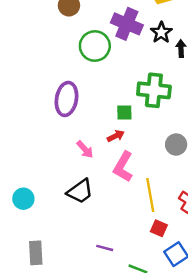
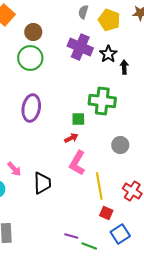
green circle: (95, 46) -> (30, 58), moved
pink arrow: (85, 149) -> (14, 169), moved
black trapezoid: (80, 191) -> (42, 183), turned -55
purple line: (105, 248) -> (71, 236), moved

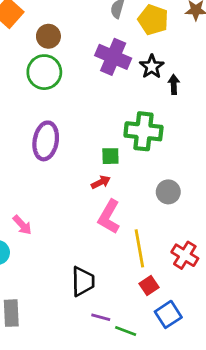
black trapezoid: (42, 183) -> (83, 281), moved
red square: (106, 213) -> (149, 286), turned 32

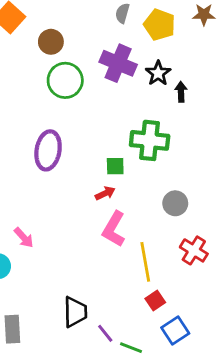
green circle: (44, 72) -> (65, 80), moved
red cross: (185, 255) -> (194, 250), moved
black trapezoid: (83, 281) -> (75, 312), moved
purple line: (101, 317) -> (105, 333), turned 36

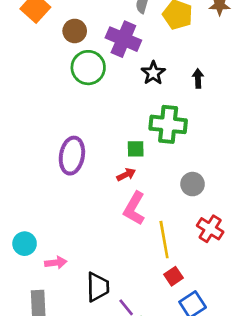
purple cross: (118, 63) -> (123, 39), moved
black star: (158, 73) -> (153, 73), moved
purple ellipse: (48, 150) -> (72, 156), moved
pink arrow: (24, 238) -> (56, 263), moved, turned -55

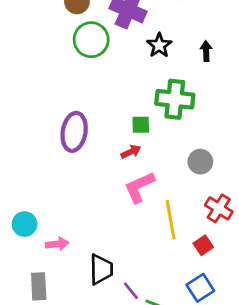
pink L-shape: (134, 208) -> (139, 187), turned 36
red square: (174, 276) -> (203, 245), moved

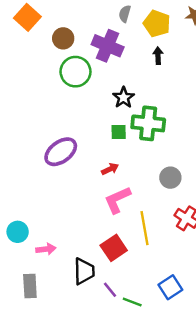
black star: (159, 45) -> (124, 98), moved
black arrow: (206, 51) -> (158, 56), moved
green square: (141, 125) -> (119, 132), moved
purple ellipse: (74, 132) -> (61, 152), turned 44
red square: (203, 245) -> (114, 248), moved, size x1.5

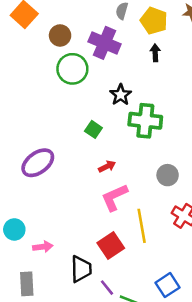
green square: (119, 132) -> (93, 129), moved, turned 35
purple ellipse: (61, 152) -> (38, 163), moved

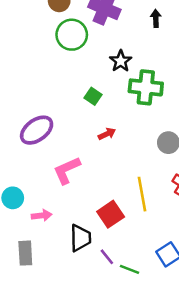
pink L-shape: (114, 197) -> (67, 170), moved

